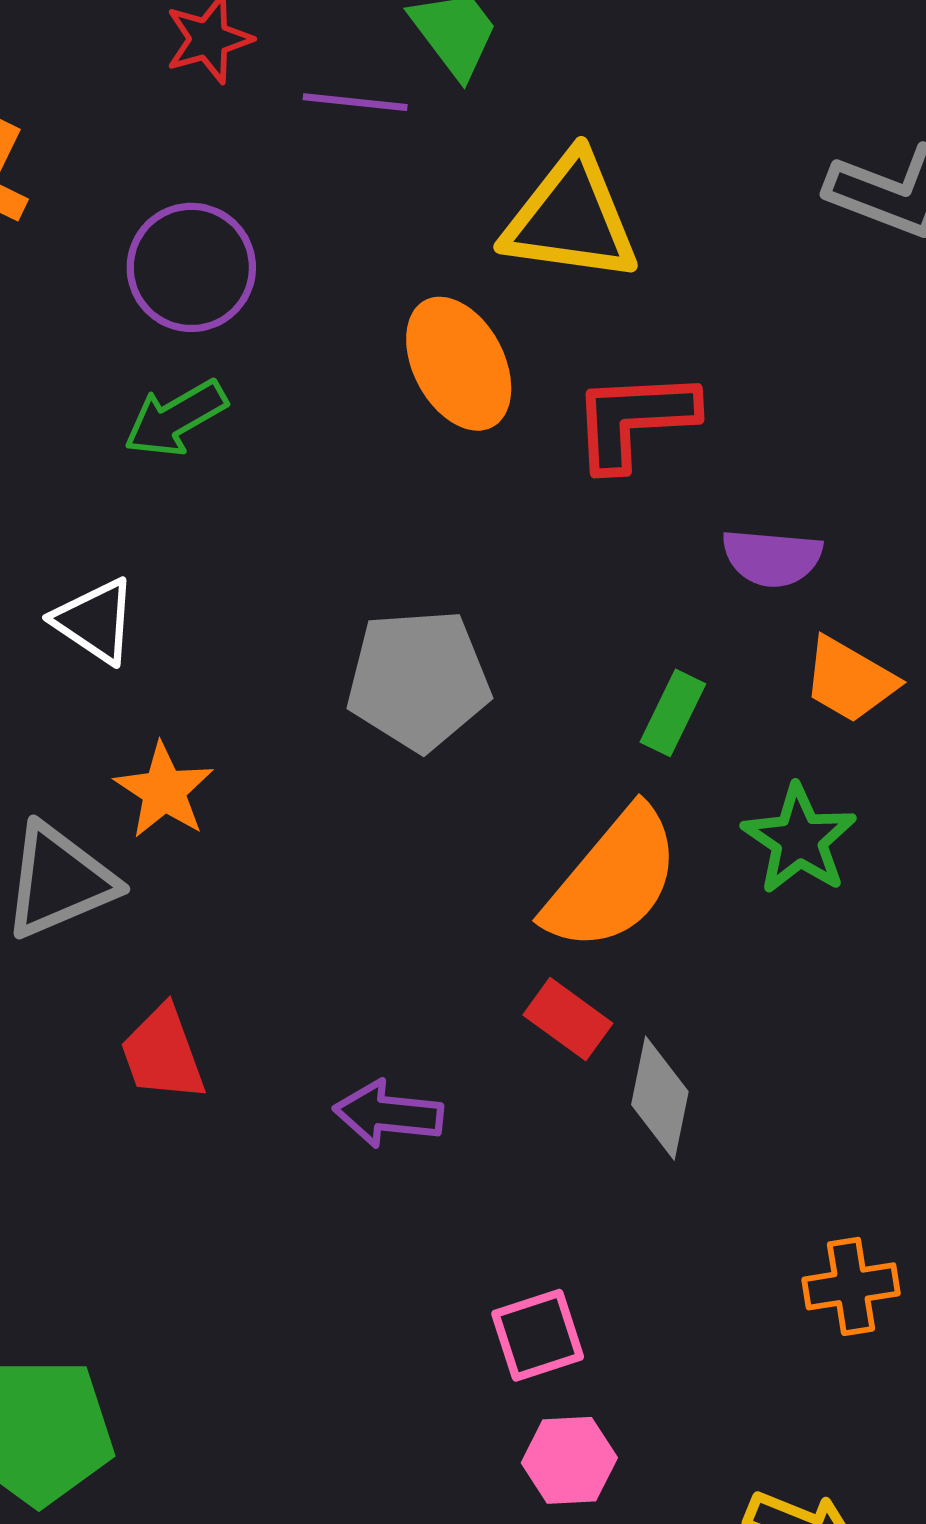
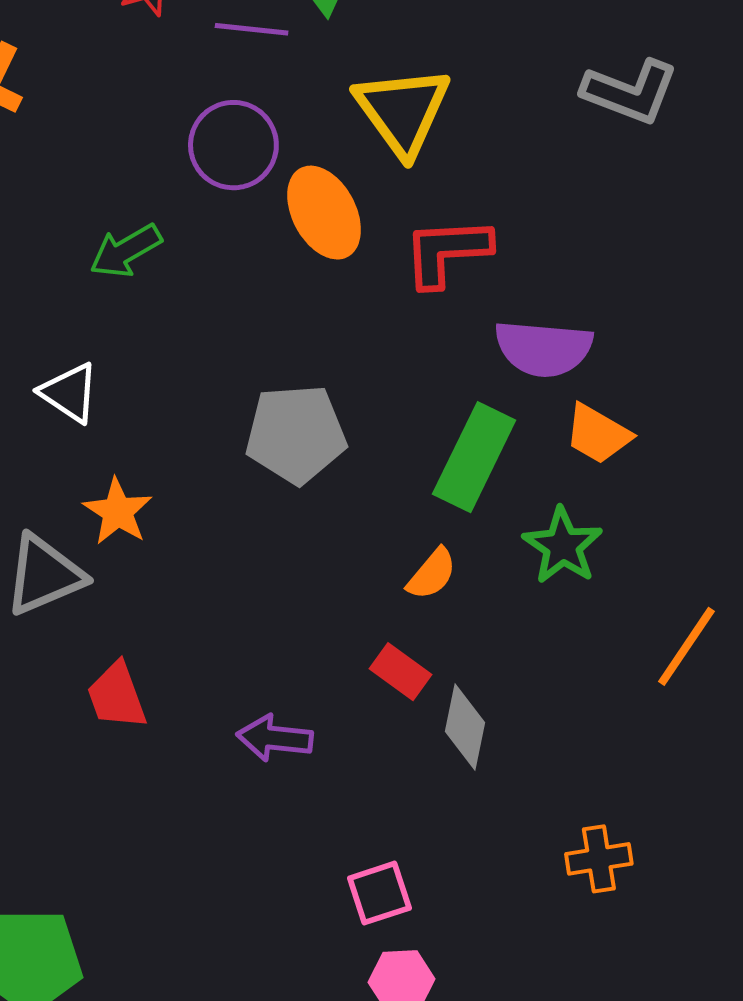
yellow triangle: (571, 219) -> (403, 111), turned 46
purple circle: (191, 267) -> (233, 145), moved
purple semicircle: (772, 558) -> (543, 348), size x1.4
green rectangle: (673, 713) -> (474, 457), size x1.8
orange semicircle: (612, 880) -> (432, 574), size x0.5

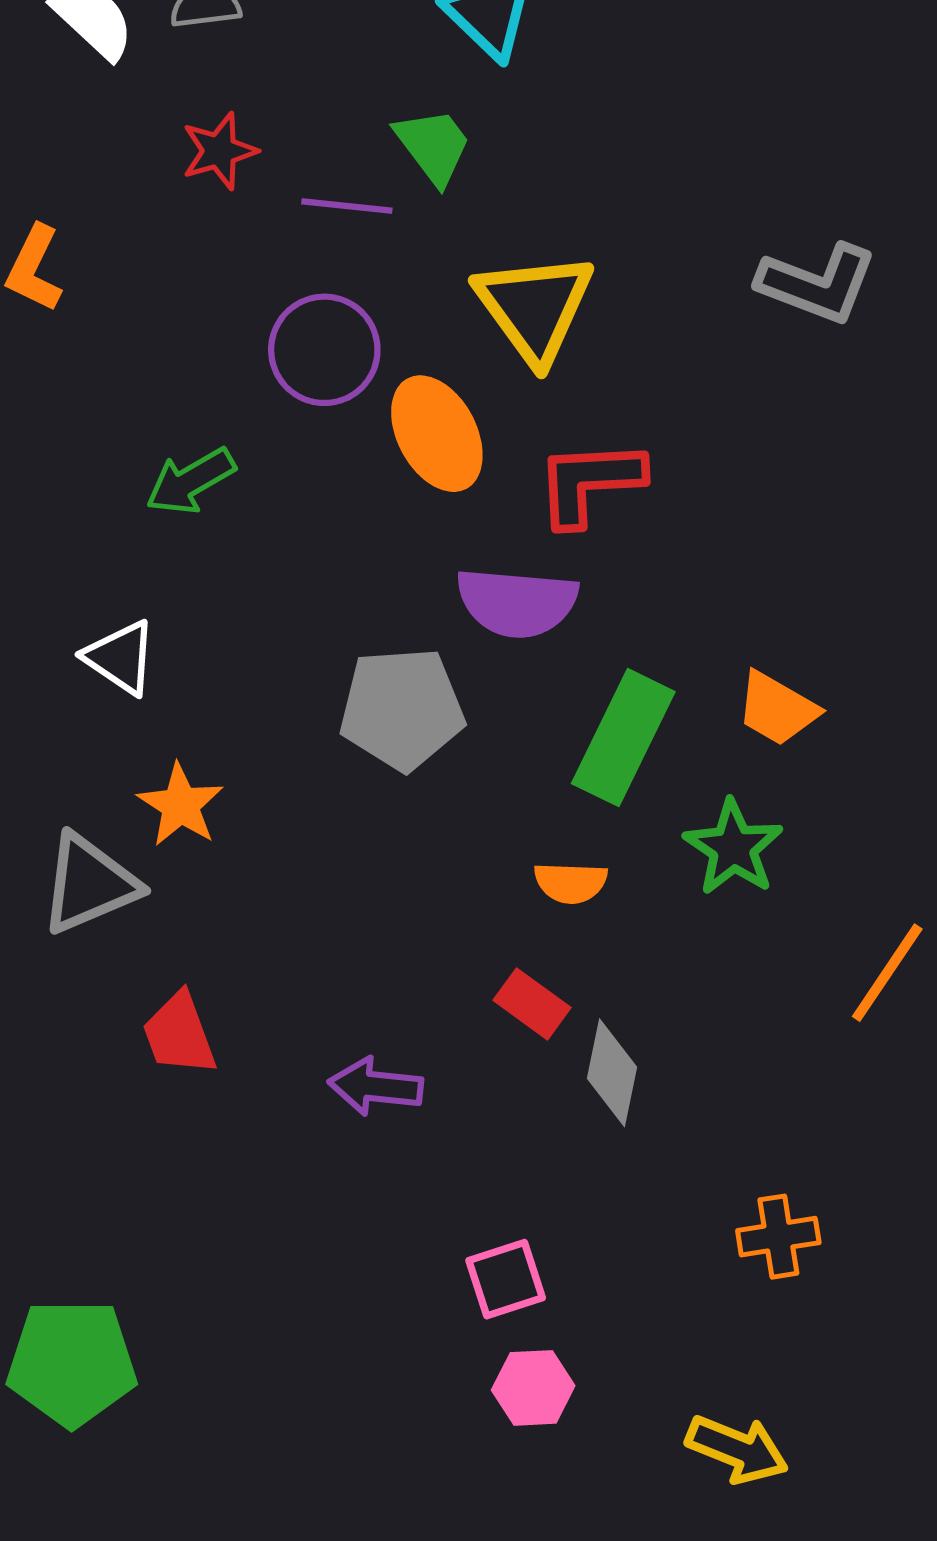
purple semicircle: (543, 348) -> (517, 602), moved
orange semicircle: (432, 574) -> (571, 883), turned 52

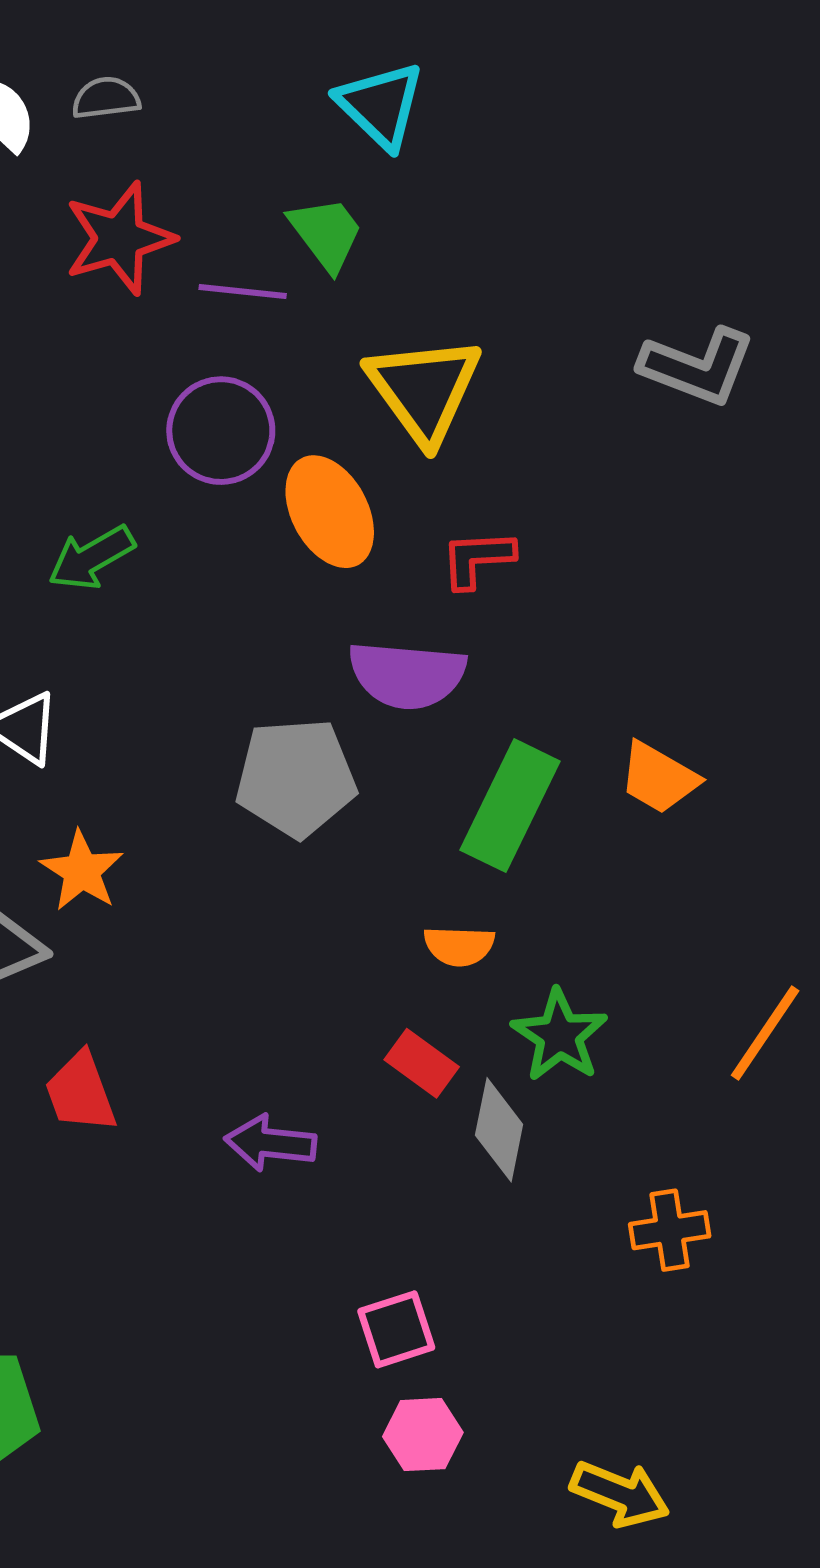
red star: (219, 151) -> (119, 238), size x1.5
red L-shape: (589, 482) -> (477, 559), size x0.7
green star: (733, 848) -> (560, 1035), moved
orange cross: (778, 1237) -> (670, 1230), moved

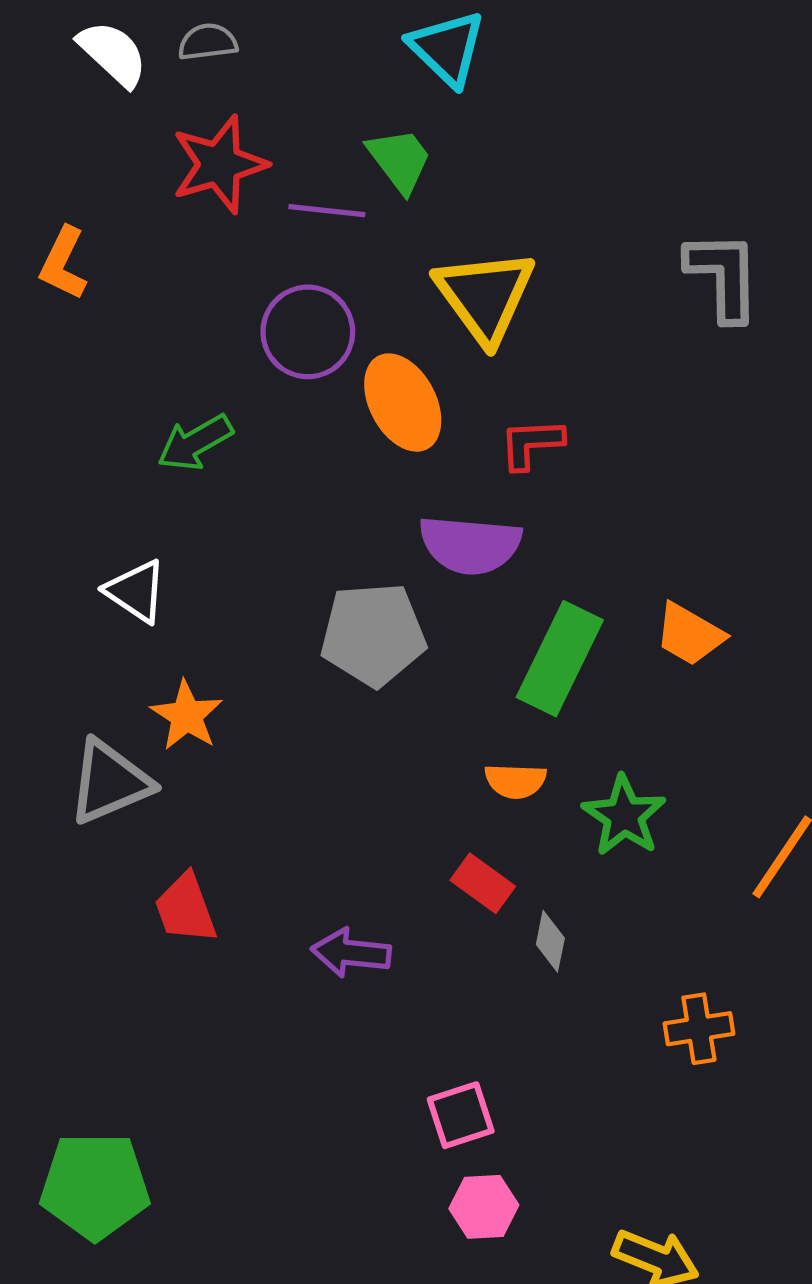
gray L-shape: (697, 367) -> (723, 276), turned -112
green star: (560, 1035) -> (624, 816), moved
gray diamond: (499, 1130) -> (550, 941), size x0.7

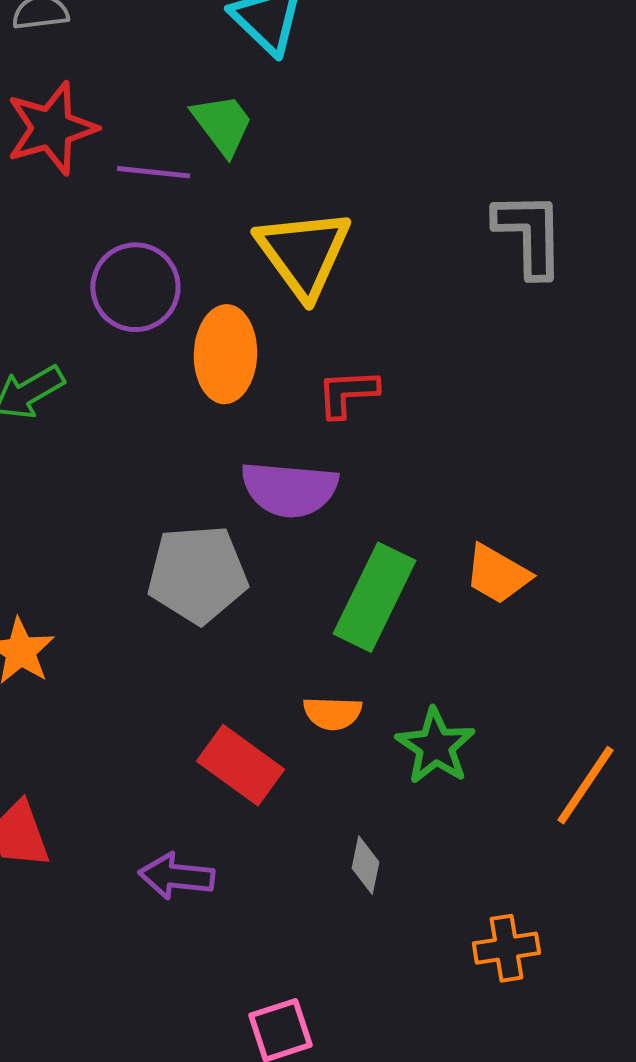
orange ellipse: (403, 403) -> (225, 354), turned 30
red rectangle: (483, 883) -> (240, 765), moved, size x1.4

